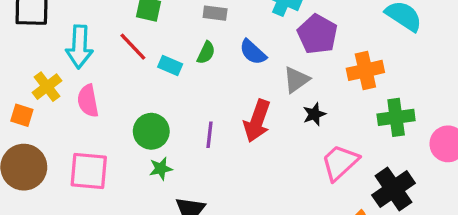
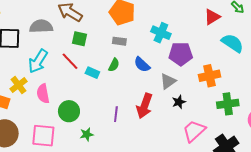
purple pentagon: (317, 34) -> (181, 54), turned -30
cyan arrow: (79, 47) -> (38, 61), turned 30
green circle: (151, 131) -> (69, 111), moved

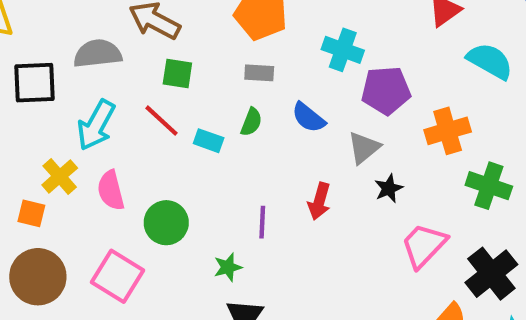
green cross: (228, 104) -> (489, 186), turned 30
red arrow: (144, 106) -> (319, 201), size x0.7
green star: (87, 134) -> (228, 267), moved
pink square: (43, 136) -> (118, 276), turned 30

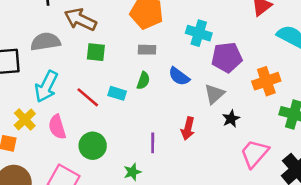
red line: (161, 121) -> (88, 97), moved

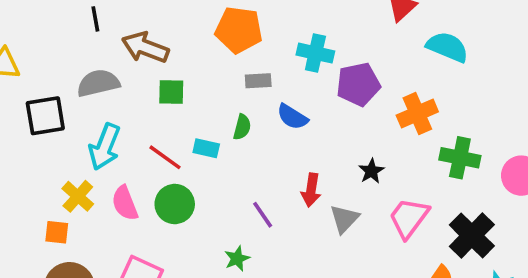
gray rectangle: (147, 50) -> (258, 81), moved
gray triangle: (214, 94) -> (344, 219), moved
purple line: (153, 143) -> (263, 215), turned -30
green circle: (93, 146) -> (175, 204), moved

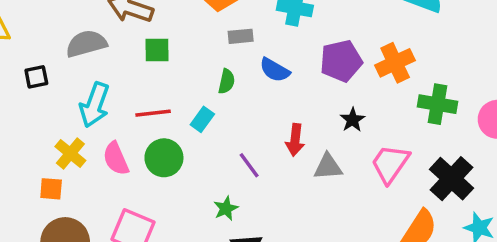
purple pentagon: (358, 84) -> (341, 61), moved
black square: (45, 116) -> (36, 77), size x0.6
cyan rectangle: (206, 148) -> (202, 119), moved, turned -65
red line: (165, 157) -> (153, 113), turned -40
gray triangle: (344, 219) -> (328, 167), turned 44

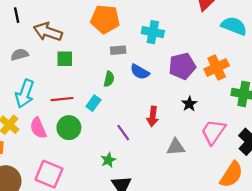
gray semicircle: (86, 44) -> (20, 55), size x0.7
gray triangle: (328, 167) -> (176, 147), moved

